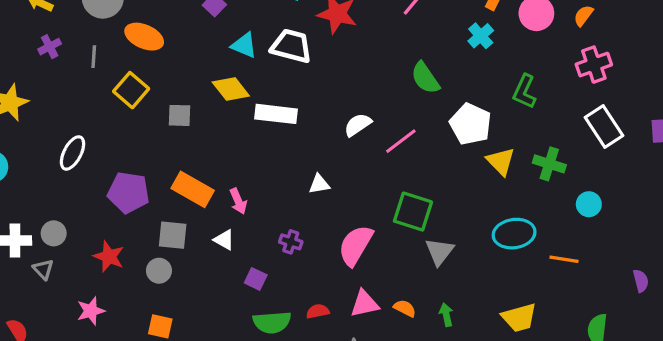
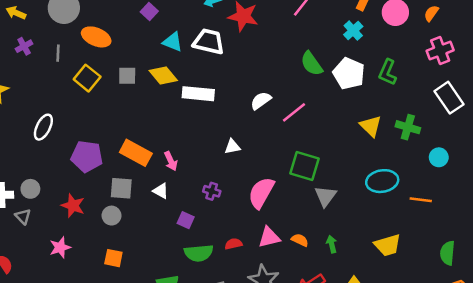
gray square: (179, 115) -> (127, 76), moved
white pentagon: (470, 124) -> (349, 73), moved

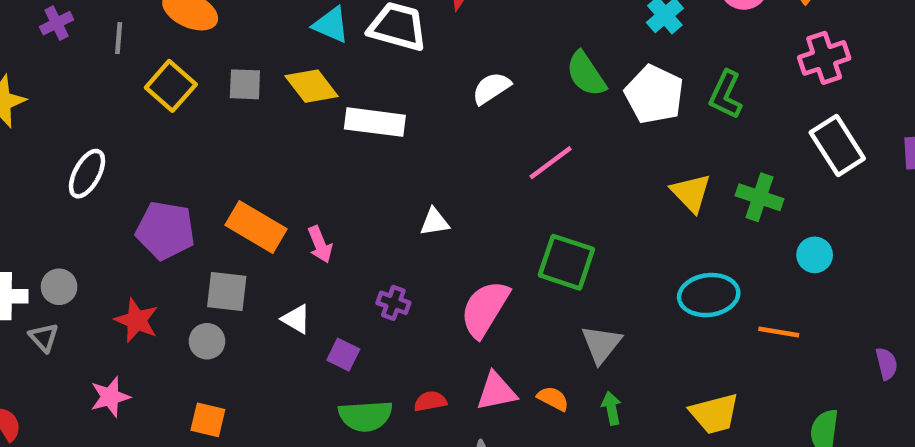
white semicircle: (261, 101) -> (491, 88), moved
white triangle: (161, 191) -> (296, 319), moved
gray triangle: (325, 196) -> (601, 344), moved

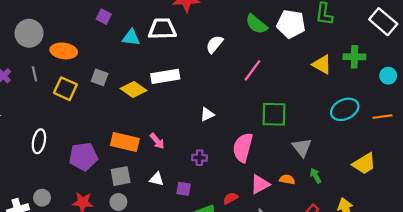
gray square: (245, 84) -> (100, 77), turned 35
yellow diamond: (312, 86) -> (134, 90), moved

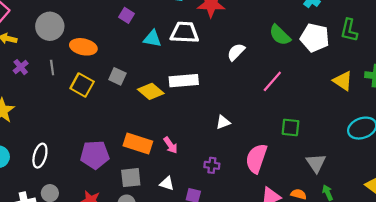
green square: (274, 114) -> (290, 127), size x0.7
white ellipse: (39, 141) -> (40, 156), moved

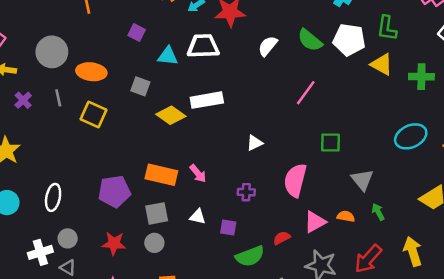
white semicircle: (236, 52) -> (268, 46), moved
gray square: (117, 76) -> (140, 86), moved
yellow triangle: (343, 81) -> (382, 64), moved

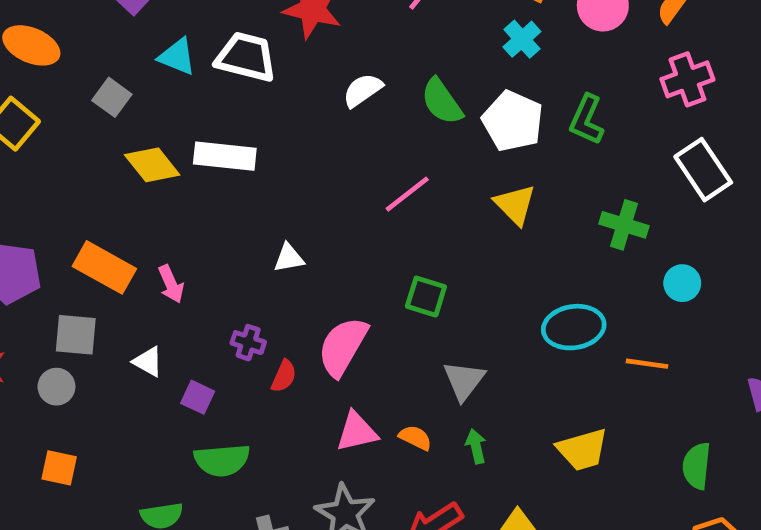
yellow triangle: (382, 64) -> (515, 205), moved
red semicircle: (282, 238) -> (284, 376), moved, turned 126

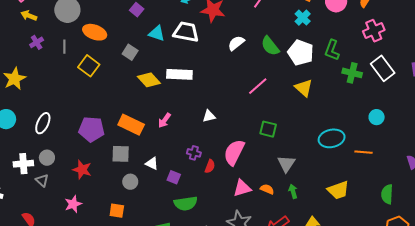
green cross: (624, 225) -> (352, 73), moved
pink arrow: (171, 284) -> (165, 120), moved, turned 63
gray circle: (56, 387) -> (130, 182), moved

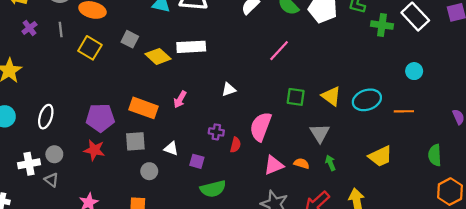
gray square: (130, 52) -> (130, 39), moved
yellow triangle: (304, 88) -> (331, 96), moved
red star: (82, 170) -> (94, 150), moved

